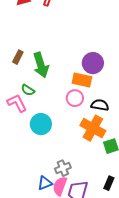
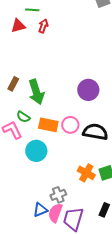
orange rectangle: (82, 80) -> (48, 125), moved
black semicircle: (100, 105) -> (95, 132), size x1.4
orange cross: (93, 128) -> (86, 173), moved, size x0.7

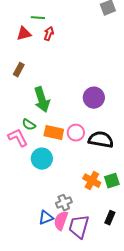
brown rectangle: (13, 84) -> (19, 70), moved

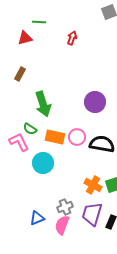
red arrow: (49, 34) -> (72, 38), moved
blue triangle: (46, 218) -> (37, 218), moved
purple trapezoid: (79, 227) -> (92, 214), moved

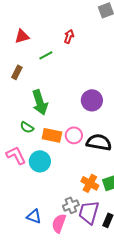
green line: (39, 22) -> (46, 55), moved, turned -32
pink L-shape: (19, 142) -> (16, 155), moved
gray cross: (65, 207) -> (71, 205), moved
blue triangle: (37, 218) -> (34, 216), turned 42

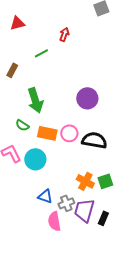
red triangle: (22, 36) -> (17, 23), moved
blue triangle: (34, 216) -> (45, 196), moved
pink semicircle: (59, 223) -> (54, 221), turned -30

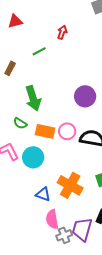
orange cross: (85, 181) -> (70, 185), moved, size x1.4
gray cross: (66, 203) -> (64, 235), moved
purple trapezoid: (84, 210) -> (82, 229), moved

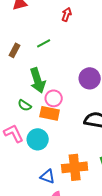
green line: (39, 51) -> (44, 43), moved
pink circle: (67, 131) -> (54, 98), moved
orange cross: (70, 185) -> (75, 167), turned -35

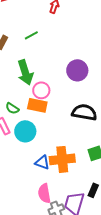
green semicircle: (25, 105) -> (12, 108), moved
blue triangle: (48, 176) -> (42, 162), moved

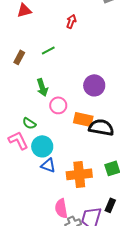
green arrow: (25, 72) -> (42, 87), size x0.7
orange rectangle: (37, 105) -> (83, 119), moved
blue triangle: (42, 162) -> (48, 165), moved

